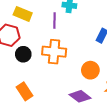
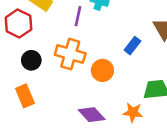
black circle: (23, 54) -> (31, 60), moved
orange circle: (90, 70) -> (102, 70), moved

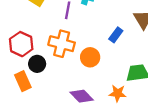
red hexagon: (18, 23) -> (21, 44), moved
black circle: (31, 60) -> (37, 64), moved

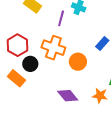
orange rectangle: (23, 81) -> (16, 78), turned -30

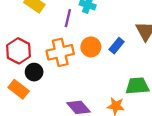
orange cross: (53, 48) -> (60, 52), turned -30
orange circle: (78, 62) -> (91, 47), moved

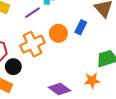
purple line: (68, 18) -> (33, 13), turned 56

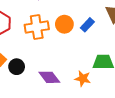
black circle: (13, 67) -> (17, 67), moved

